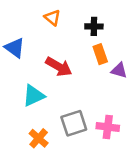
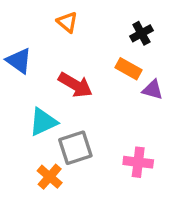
black cross: (94, 26) -> (141, 33), moved, turned -30
orange rectangle: (100, 54) -> (129, 69), turned -42
gray square: (74, 123) -> (75, 148), moved

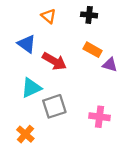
black cross: (141, 33) -> (89, 15), moved, turned 35
blue triangle: (19, 61) -> (27, 44), moved
orange cross: (50, 177) -> (25, 134), moved

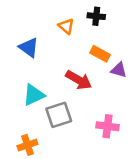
orange triangle: (49, 16) -> (66, 26), moved
red arrow: (54, 61) -> (79, 80), moved
orange cross: (25, 134) -> (27, 145), turned 30

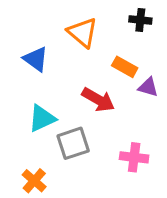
black cross: (96, 16) -> (140, 20), moved
orange triangle: (66, 26) -> (83, 32), size x1.5
orange cross: (27, 145) -> (34, 181), turned -30

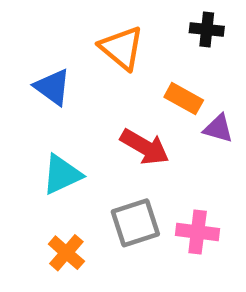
gray square: (73, 143) -> (135, 223), moved
orange cross: (34, 181) -> (66, 253), moved

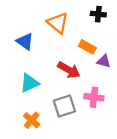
pink cross: (198, 232) -> (94, 97), moved

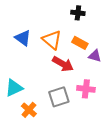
black cross: (98, 14) -> (78, 13), moved
orange triangle: (58, 23) -> (52, 40), moved
cyan triangle: (29, 83) -> (14, 88), moved

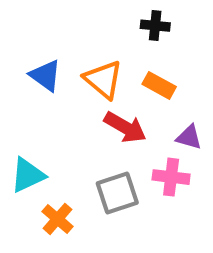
purple triangle: (95, 56) -> (189, 137), moved

